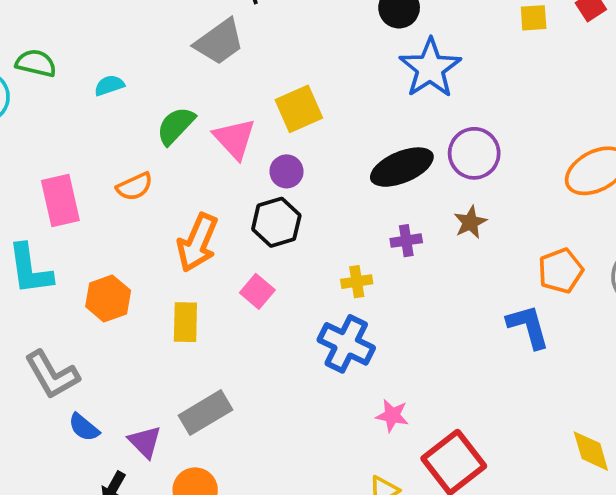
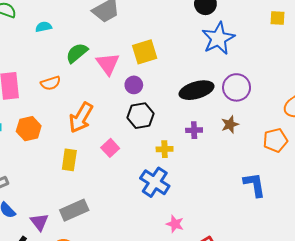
black hexagon: (276, 222) -> (140, 116), moved
orange pentagon: (561, 271) -> (275, 140), moved
orange hexagon: (108, 299) -> (29, 129), moved

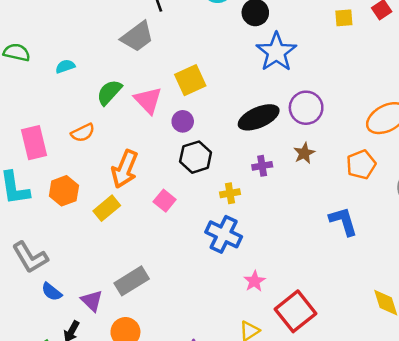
yellow rectangle: (69, 160) -> (107, 208), moved, turned 50
pink star: (175, 224) -> (255, 281), turned 30

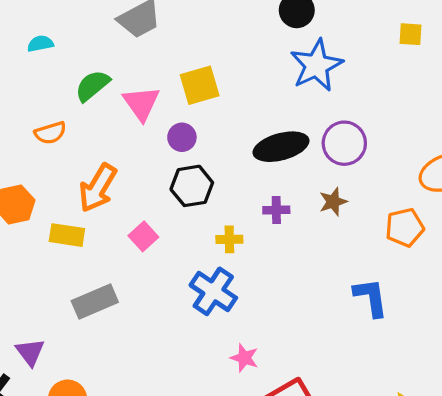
yellow rectangle: (107, 208) -> (67, 235), turned 40
gray rectangle: (132, 281) -> (95, 302), moved
pink star: (255, 281) -> (244, 358), turned -30

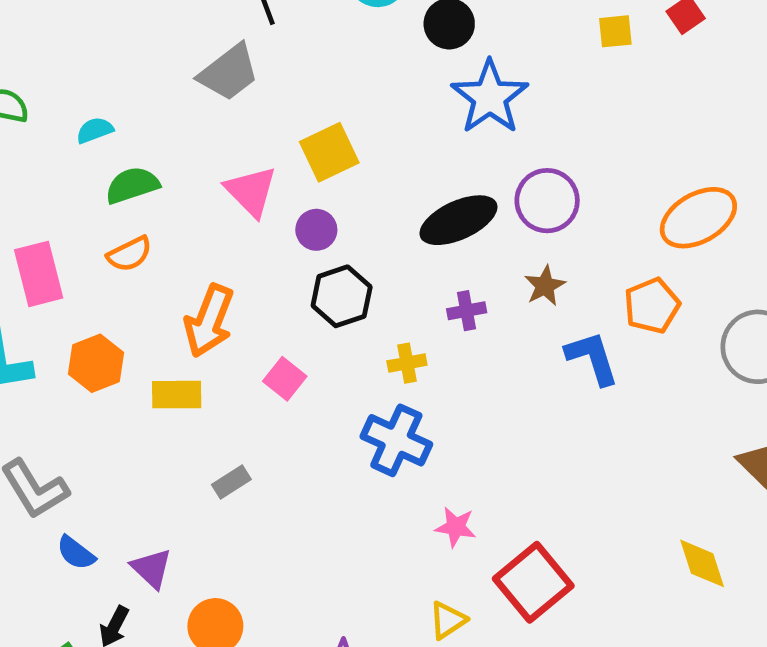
green semicircle: (92, 86) -> (132, 185), moved, turned 30
blue L-shape: (371, 297) -> (592, 358), moved
gray rectangle: (95, 302) -> (231, 482), size x0.6

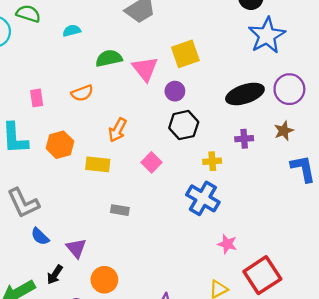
green semicircle: (132, 185) -> (109, 58), moved
pink rectangle: (39, 274) -> (37, 98), size x0.6
orange arrow: (209, 321) -> (118, 130), size x0.7
gray rectangle: (231, 482) -> (120, 210), turned 36

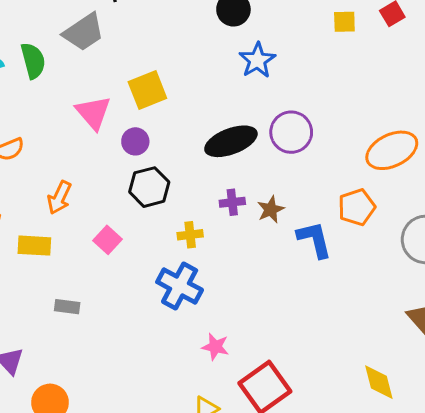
blue star: (267, 35) -> (257, 60), size x0.7
green semicircle: (109, 58) -> (33, 61), moved, turned 90
brown star: (284, 131) -> (271, 209), moved

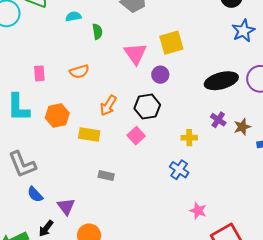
green semicircle: (33, 61) -> (97, 32), moved, size x0.7
black hexagon: (149, 187) -> (147, 107), moved
purple cross: (232, 202) -> (218, 120), turned 35
blue cross: (180, 286) -> (179, 170), size x0.7

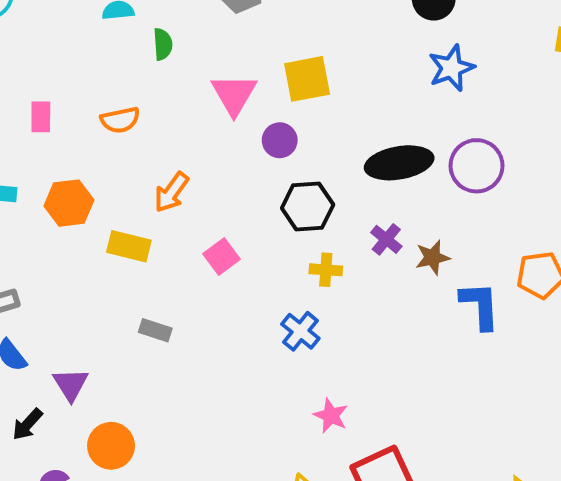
black hexagon: (147, 107) -> (308, 206), moved

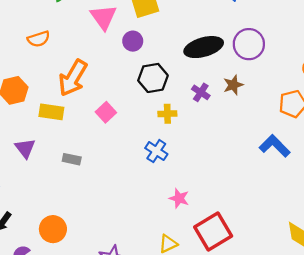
orange arrow: (171, 192) -> (73, 78), size x1.5
brown star: (432, 257) -> (233, 85), moved
blue L-shape: (480, 305) -> (275, 146), moved, turned -36
purple triangle: (71, 384) -> (25, 148), moved

